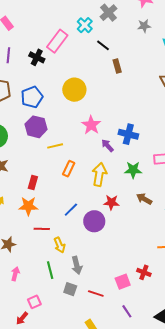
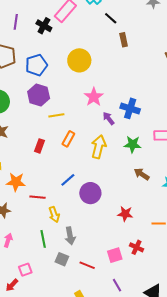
red rectangle: (33, 182) -> (40, 146), moved
red star: (111, 202) -> (125, 214), moved
orange star: (28, 206) -> (16, 182), moved

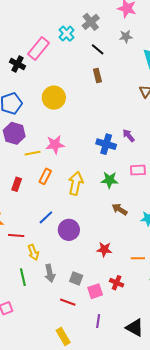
black line: (111, 18) -> (98, 49), moved
pink star: (94, 97) -> (55, 145), moved, turned 30
purple arrow: (109, 118) -> (129, 136), moved
gray square: (62, 259) -> (76, 278), moved
purple line: (117, 285) -> (98, 321), turned 40

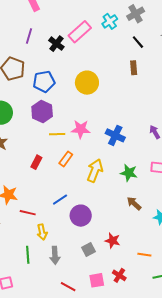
blue cross: (106, 144) -> (115, 135), moved
gray square: (76, 278) -> (89, 249), moved, turned 32

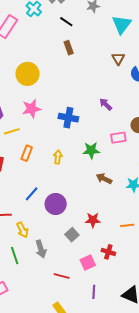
pink star: (81, 129) -> (31, 109), moved
yellow arrow: (95, 171) -> (58, 157), size x0.6

